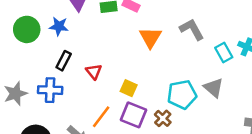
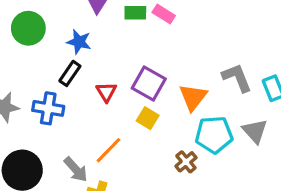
blue star: (59, 26) -> (79, 42), moved
gray L-shape: (192, 29) -> (237, 78), moved
orange triangle: (150, 38) -> (193, 97), moved
purple square: (133, 115) -> (149, 84), moved

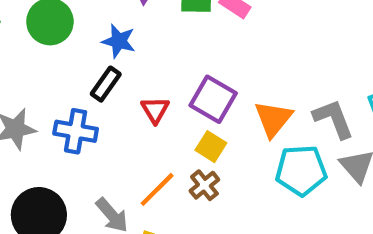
gray L-shape: (237, 78) -> (333, 119), moved
brown cross: (186, 162) -> (204, 185), moved

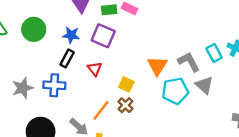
purple square: (213, 99) -> (103, 36), moved

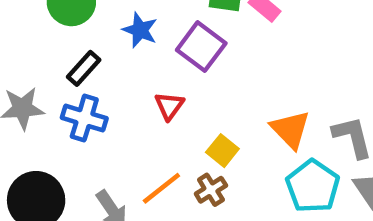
black rectangle: (67, 58) -> (84, 68), moved
orange triangle: (157, 66) -> (290, 129), turned -30
cyan pentagon: (175, 91) -> (313, 186), turned 30

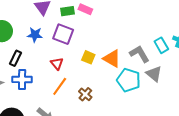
yellow square: (222, 151) -> (88, 57), moved
orange line: (161, 188) -> (60, 86), moved

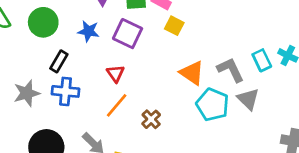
yellow square: (88, 57) -> (174, 26), moved

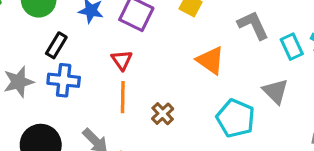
gray L-shape: (231, 70) -> (253, 25), moved
orange line: (117, 105) -> (123, 97), turned -40
cyan pentagon: (213, 105) -> (235, 118), moved

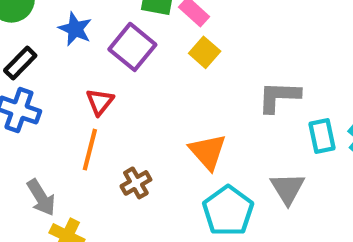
gray L-shape: (253, 25) -> (279, 97), turned -76
orange triangle: (210, 60) -> (208, 152), moved

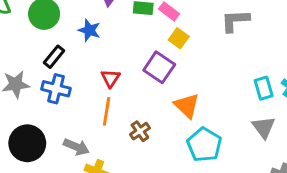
purple square: (132, 47) -> (159, 67), moved
gray L-shape: (279, 97) -> (235, 21), moved
gray triangle: (288, 188) -> (264, 127), moved
gray arrow: (41, 197) -> (76, 147), turned -30

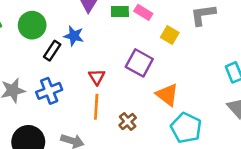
yellow square: (179, 38) -> (170, 35), moved
black rectangle: (54, 57) -> (52, 51), moved
blue cross: (56, 89) -> (49, 91), turned -30

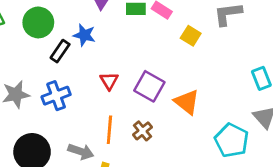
purple square: (139, 63) -> (149, 86), moved
orange line: (96, 107) -> (109, 130), moved
cyan pentagon: (186, 128) -> (232, 140), moved

